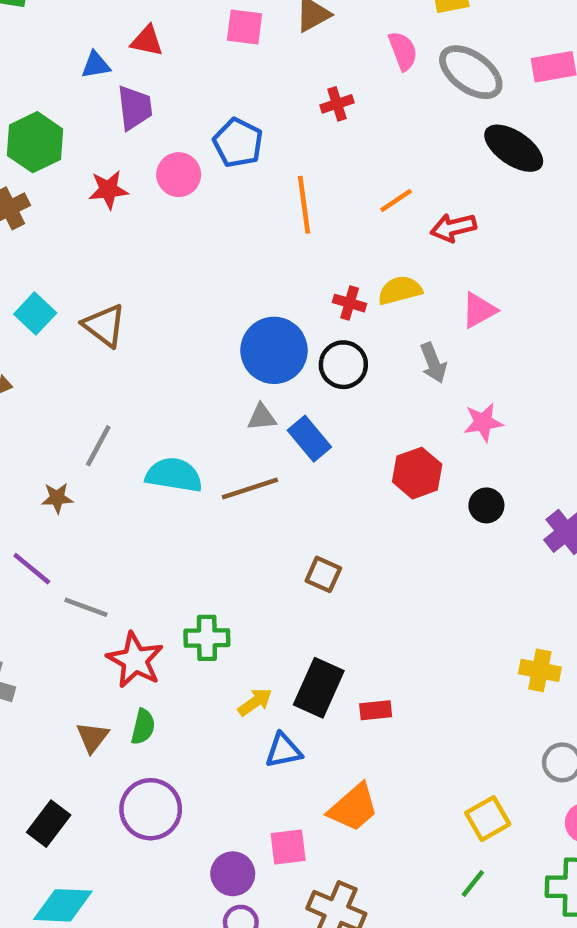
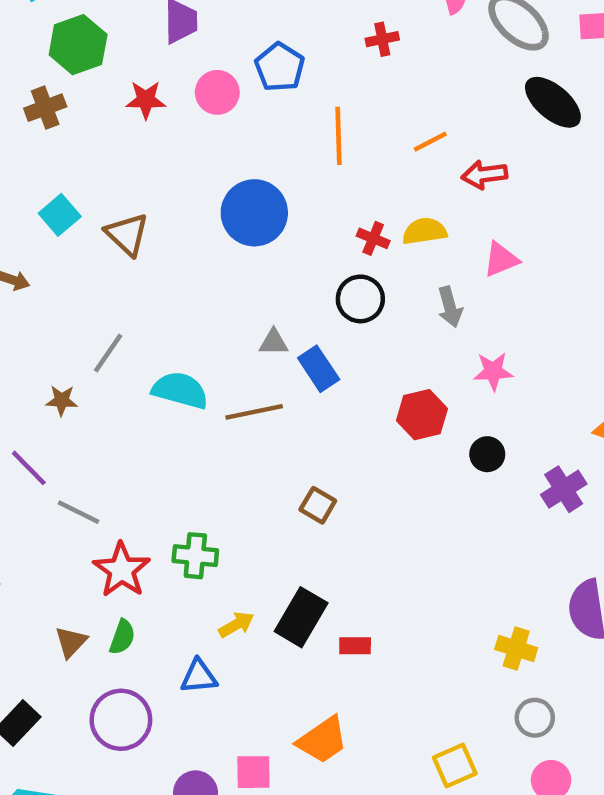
blue circle: (274, 350) -> (254, 213), moved
yellow cross: (540, 670) -> (516, 649), moved
blue triangle: (283, 751) -> (199, 676), moved

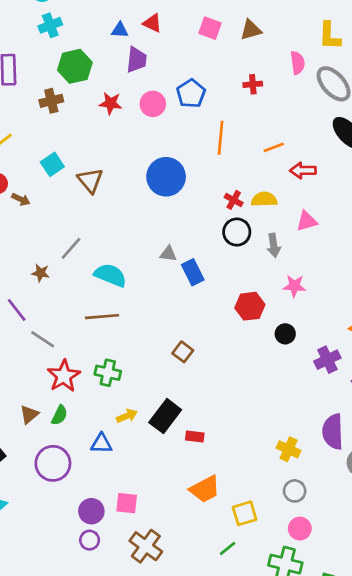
black circle: (360, 299) -> (237, 232), moved
brown line: (254, 412) -> (102, 317), moved
orange trapezoid: (322, 740) -> (205, 489), moved

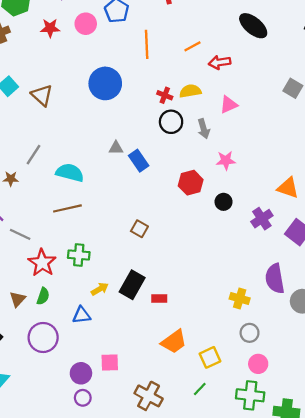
brown cross: (146, 546) -> (149, 396), moved

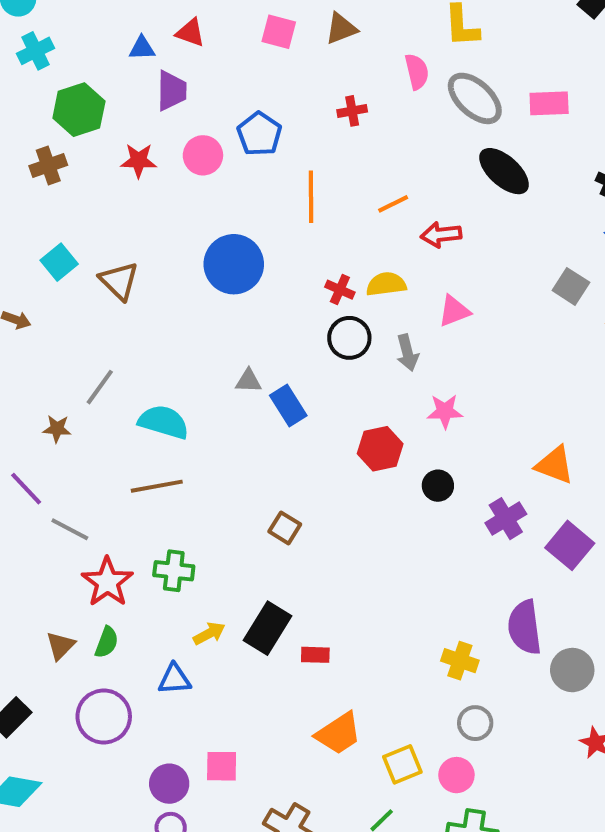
pink circle: (258, 364) -> (456, 775), moved

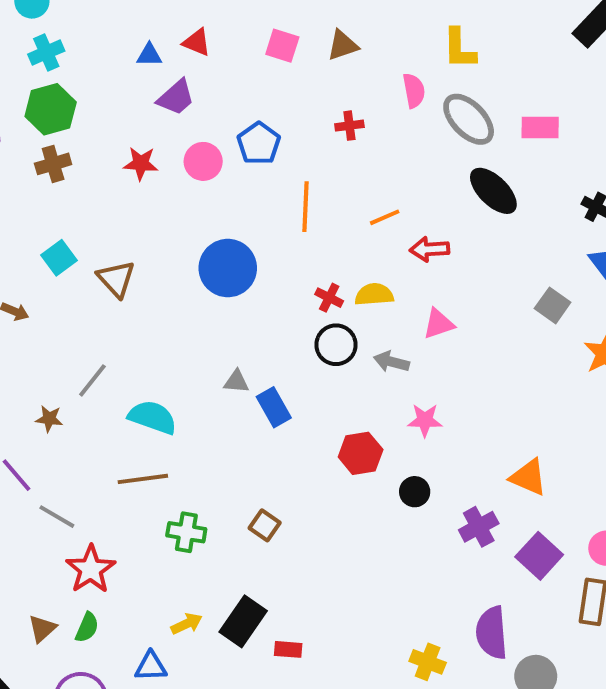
purple trapezoid: (172, 91) -> (176, 97), turned 45
green hexagon: (79, 110) -> (51, 109), moved
gray arrow: (407, 353) -> (391, 362), turned 116
green cross: (174, 571) -> (186, 532), moved

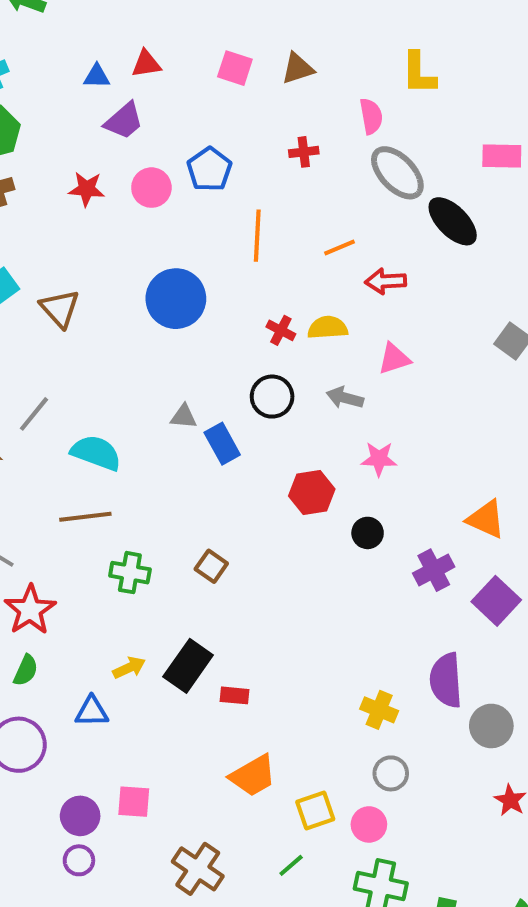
red triangle: (197, 42) -> (146, 64), turned -32
gray ellipse: (469, 119) -> (397, 173), moved
black circle: (336, 345) -> (272, 397), moved

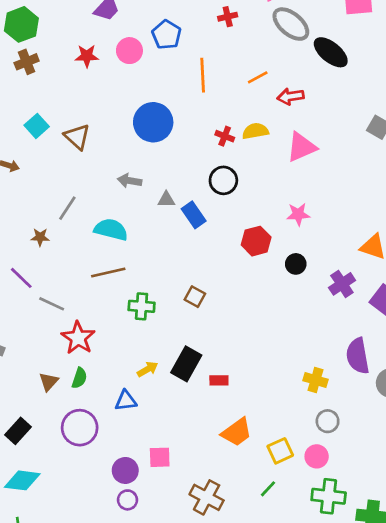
pink triangle: (394, 359) -> (301, 147), size x1.4
gray arrow: (345, 398) -> (130, 181), moved

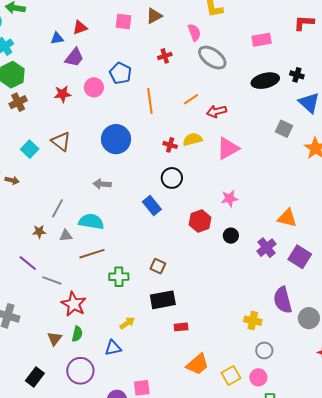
black ellipse: (331, 52) -> (265, 81), moved, turned -48
brown triangle: (77, 137) -> (61, 141), moved
gray triangle: (166, 200) -> (66, 236), moved
black rectangle: (186, 364) -> (163, 300), moved, turned 55

